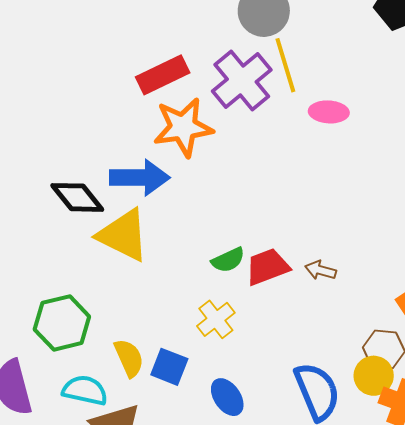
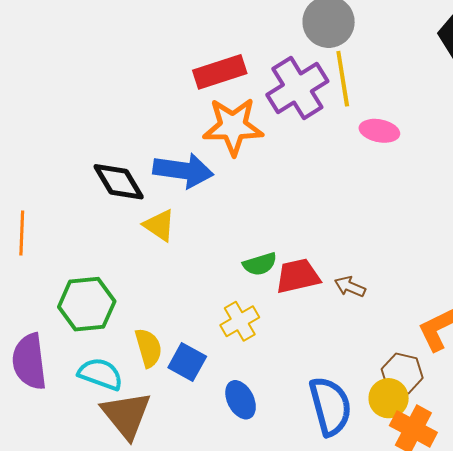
yellow triangle: (123, 235) -> (159, 225), size x0.6

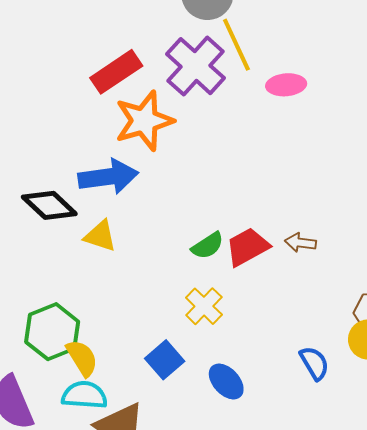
yellow semicircle: (148, 348) -> (82, 358), moved
blue square: (187, 362) -> (165, 360), turned 36
blue semicircle: (330, 406) -> (314, 363), size x0.6

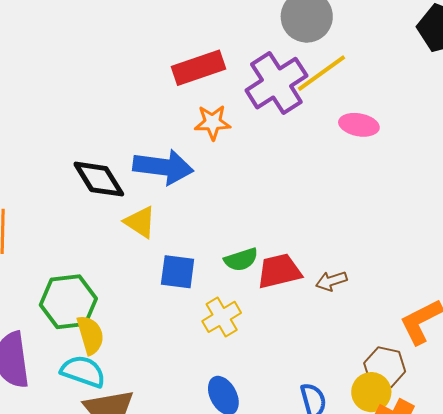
yellow line: (236, 45) -> (322, 73), turned 64
orange star: (144, 121) -> (213, 122), size x0.6
brown arrow: (300, 243) -> (331, 281), turned -40
blue square: (165, 360) -> (178, 272), moved, turned 33

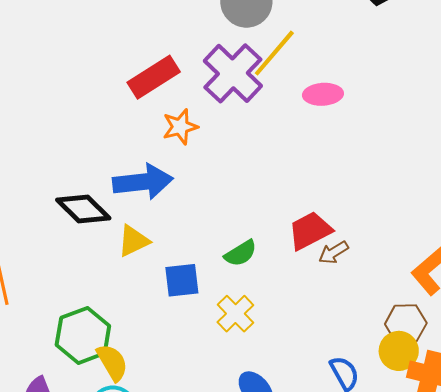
yellow triangle: (140, 222) -> (134, 241), turned -45
red trapezoid: (279, 271) -> (310, 231), moved

